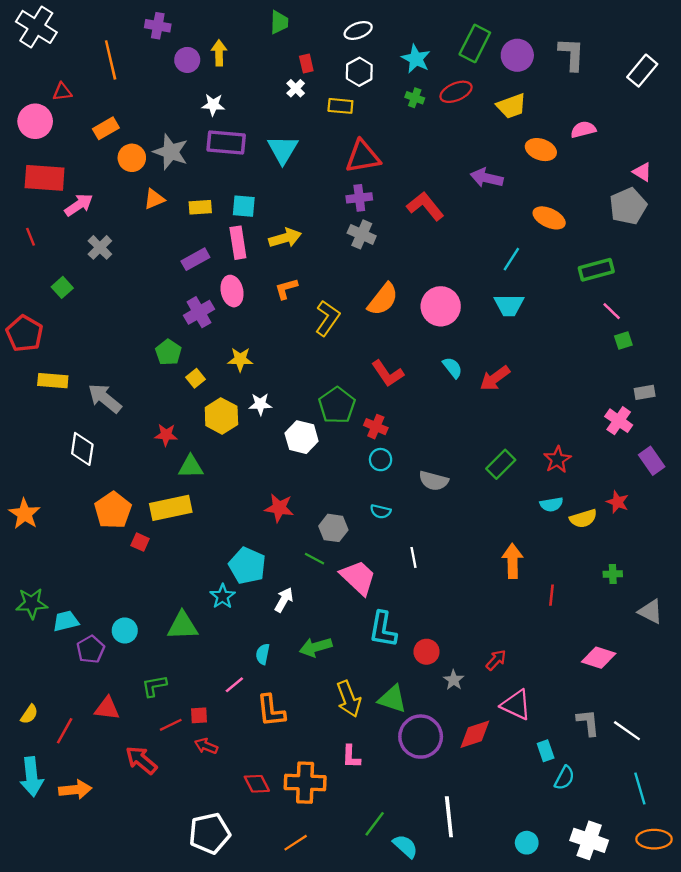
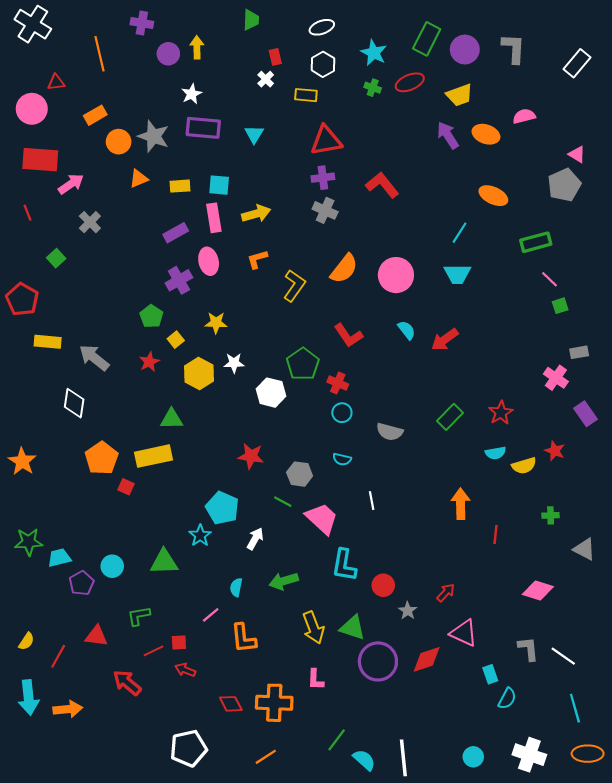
white star: (213, 105) -> (192, 94), turned -30
cyan triangle: (283, 150) -> (254, 134), size x0.7
purple arrow: (487, 178) -> (448, 135), moved, turned 44
red star: (166, 435) -> (149, 362), moved, turned -30
white line: (449, 817) -> (403, 758), moved

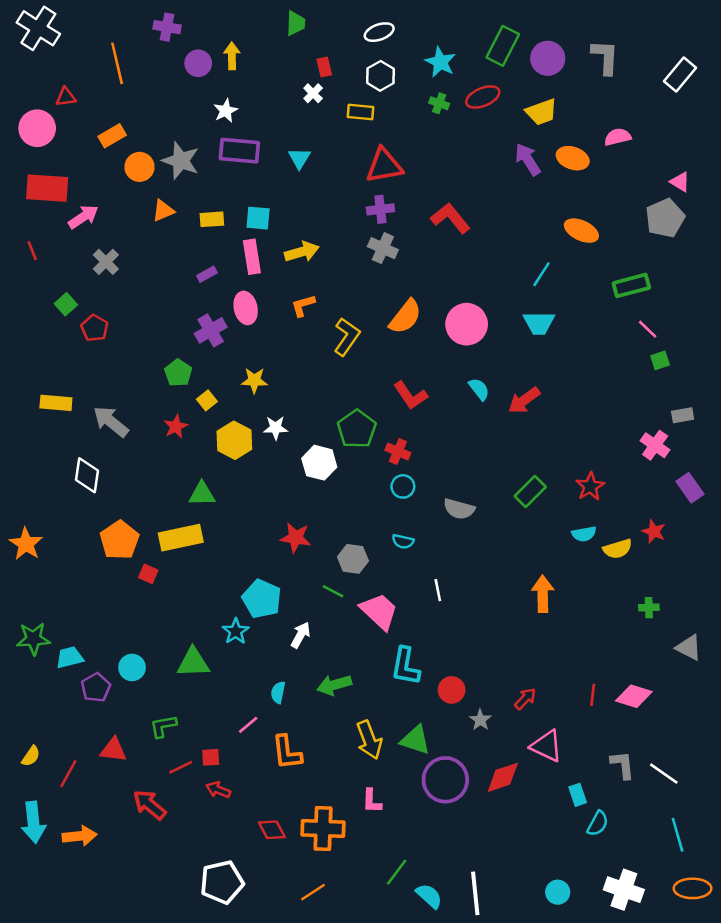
purple rectangle: (176, 233) -> (207, 274), size x0.7
red pentagon: (22, 299) -> (95, 328), moved, size x0.7
red line: (495, 534) -> (593, 695), moved

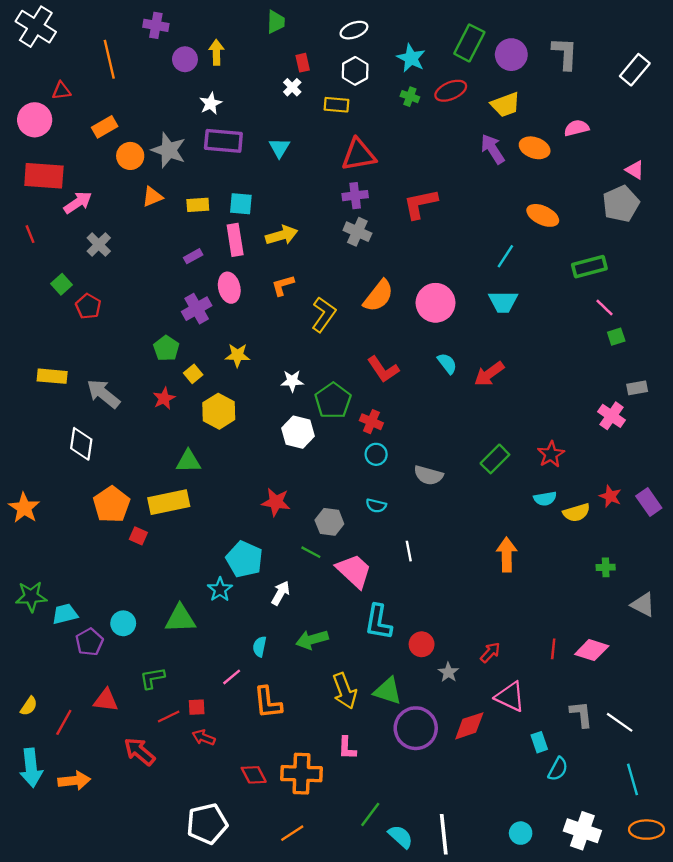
red L-shape: (450, 218) -> (420, 204), turned -63
white star: (276, 428) -> (292, 381), moved
purple rectangle: (690, 488) -> (649, 502), moved

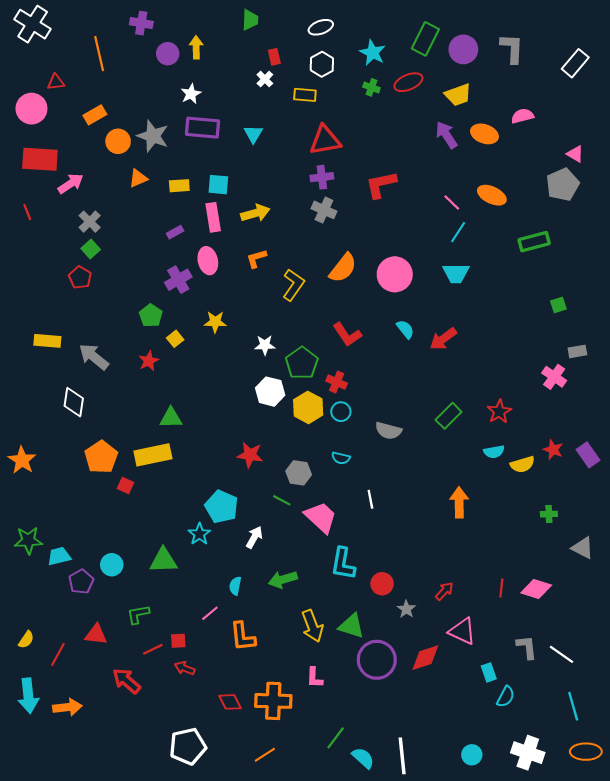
green square: (61, 284) -> (91, 249), moved
pink line: (605, 307) -> (452, 203), moved
yellow hexagon: (219, 411) -> (308, 407), moved

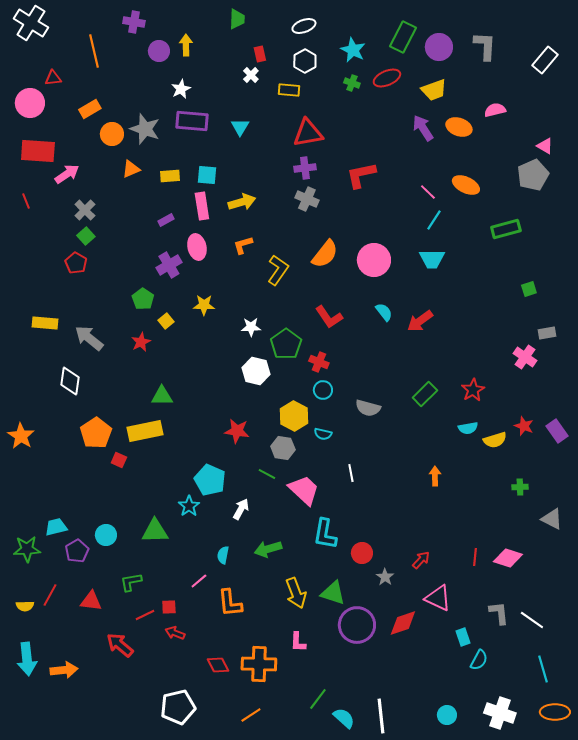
yellow hexagon: (308, 407) -> (294, 416), moved
orange arrow: (459, 502) -> (435, 476), size x0.7
green star: (28, 540) -> (27, 549), moved
yellow semicircle: (26, 640) -> (25, 606), turned 54
red line: (58, 654) -> (50, 595), moved

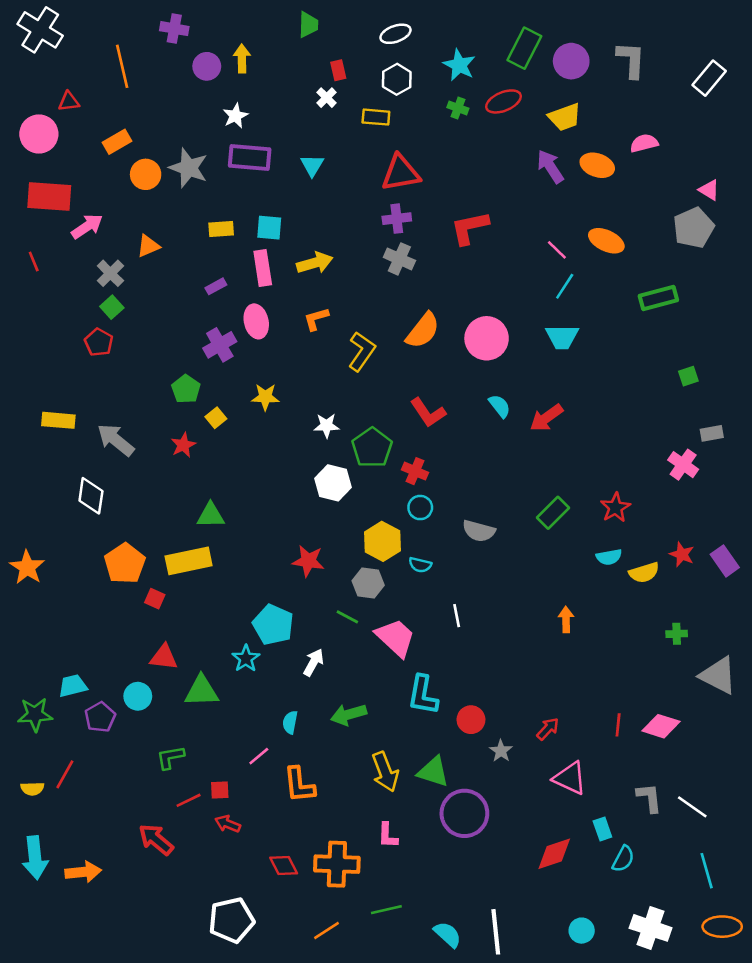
orange triangle: (131, 169) -> (148, 246), moved
gray triangle: (552, 519) -> (718, 675), size x1.4
red triangle: (91, 601) -> (164, 657), moved
red diamond: (403, 623) -> (554, 854), moved
green line: (318, 699) -> (386, 910), moved, turned 40

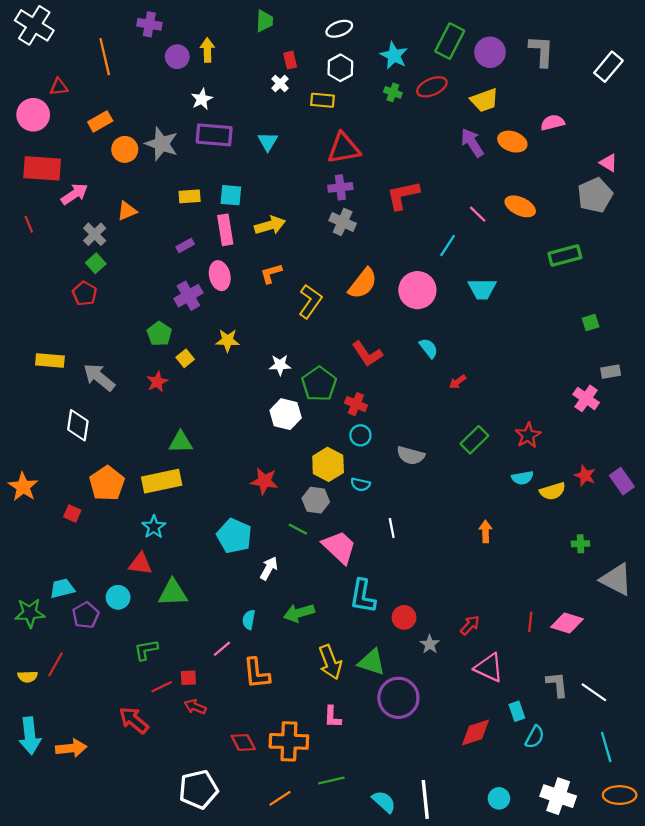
cyan line: (565, 286) -> (448, 245), moved
red arrow: (546, 418) -> (458, 382), moved, size x0.6
red square: (155, 599) -> (72, 514), moved
cyan star: (246, 659) -> (154, 527), moved

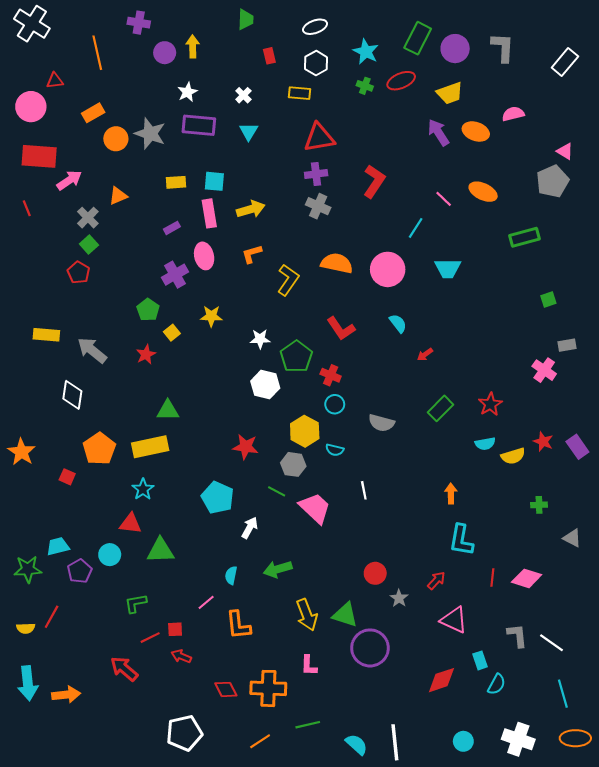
white cross: (280, 83) -> (243, 95), moved
red L-shape: (403, 195) -> (374, 181), turned 136
orange semicircle: (363, 283) -> (337, 263), turned -116
gray triangle: (616, 579) -> (572, 538), size x0.6
cyan L-shape: (363, 596) -> (461, 540), moved

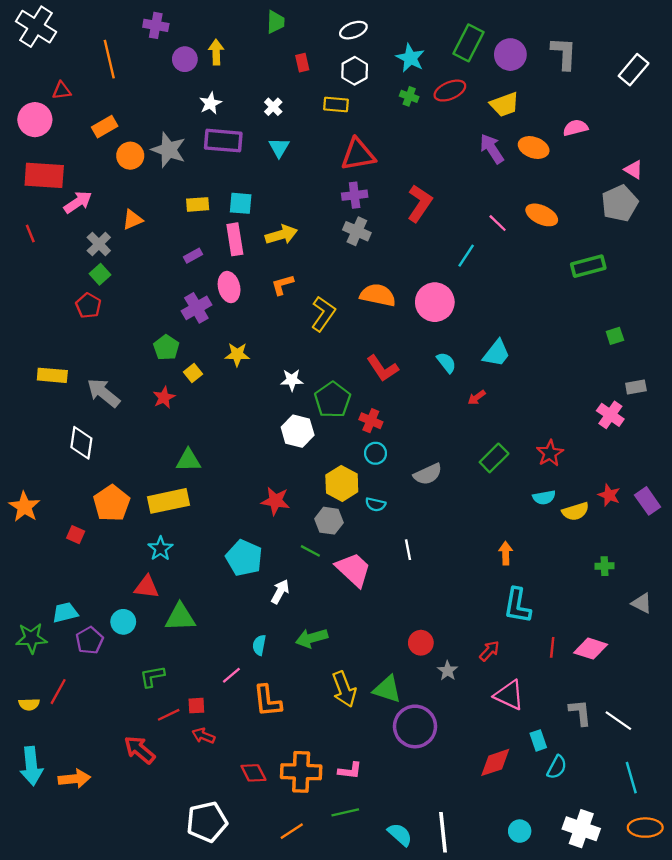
cyan trapezoid: (448, 268) -> (496, 353), moved, turned -52
gray semicircle: (381, 423) -> (428, 474), turned -40
pink L-shape: (309, 666) -> (350, 771), moved, turned -85

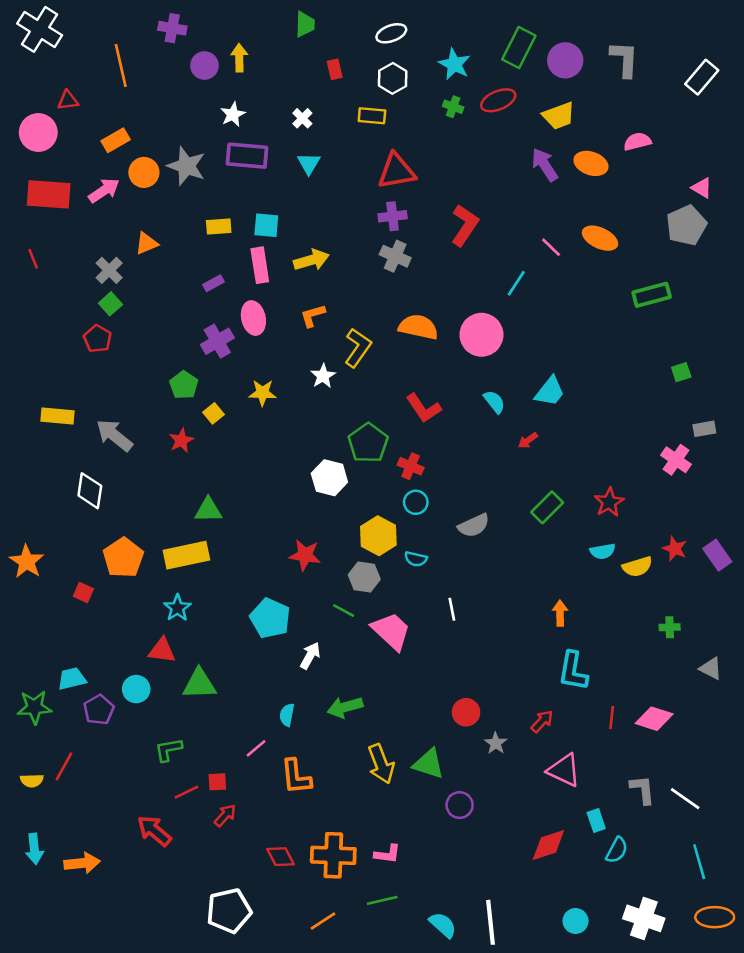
pink arrow: (78, 202) -> (104, 190), moved
white star: (292, 380) -> (323, 376), moved, turned -30
purple circle: (415, 726) -> (460, 805), size x0.6
red arrow: (203, 736) -> (225, 815), turned 110
cyan arrow: (31, 766) -> (34, 849), size x0.7

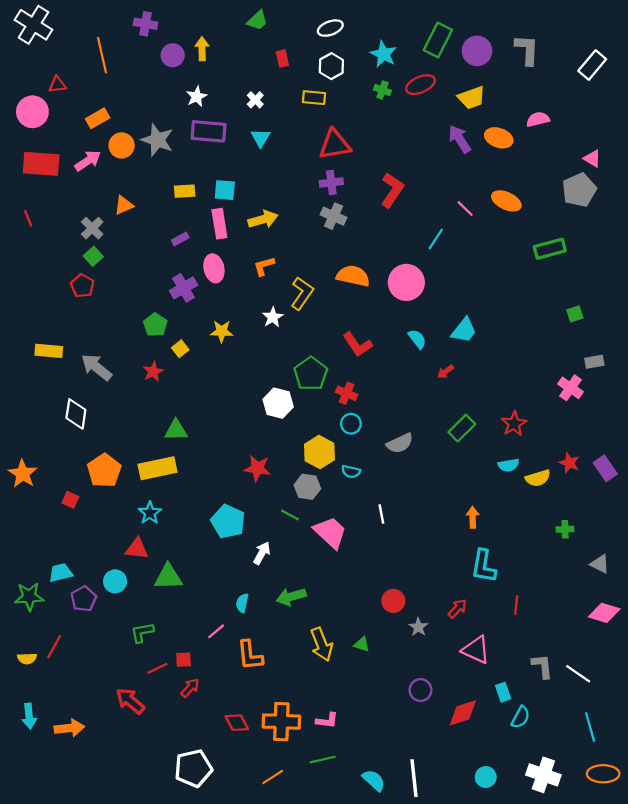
green trapezoid: (305, 24) -> (257, 20), turned 45
pink diamond: (654, 719) -> (604, 613), moved
green triangle: (429, 764) -> (362, 644), size x0.6
purple circle: (460, 805) -> (420, 690), moved

